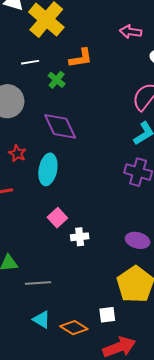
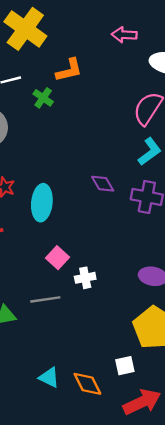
purple diamond: (60, 126) -> (103, 184), moved, size x0.6
gray line: (38, 283) -> (45, 299), moved
orange diamond: (74, 328) -> (87, 384), turned 36

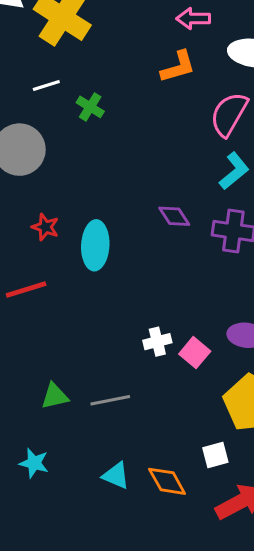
orange L-shape: (69, 70) -> (178, 67), moved
pink square: (57, 258) -> (195, 353), moved
gray line: (45, 299) -> (110, 400), moved

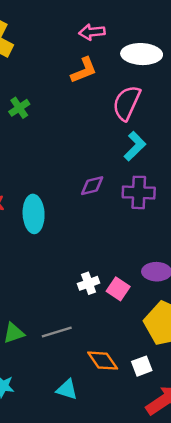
green cross: (90, 107) -> (19, 108), turned 30
purple diamond: (174, 216) -> (92, 186), turned -65
orange diamond: (167, 481) -> (103, 361), moved

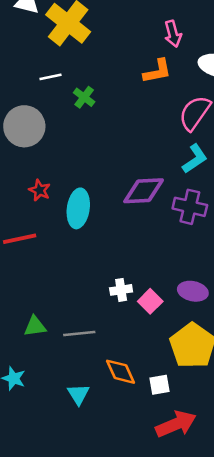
pink arrow: (92, 32) -> (173, 34), turned -110
green cross: (19, 108) -> (84, 97), turned -30
purple diamond: (92, 186) -> (144, 191), size x1.6
cyan triangle: (67, 389) -> (78, 394), turned 30

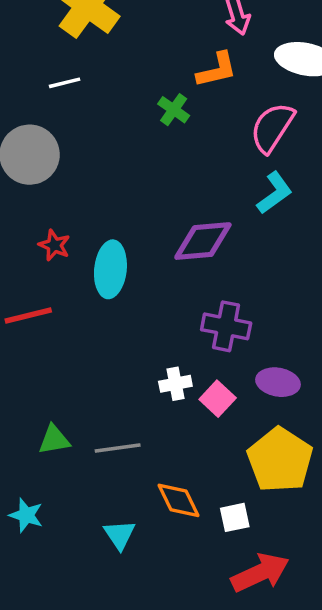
green cross: (84, 97) -> (174, 110), moved
purple cross: (190, 207) -> (226, 326), moved

